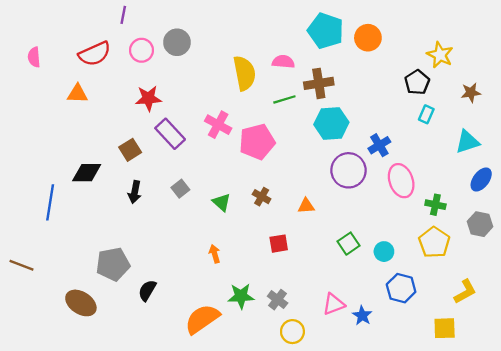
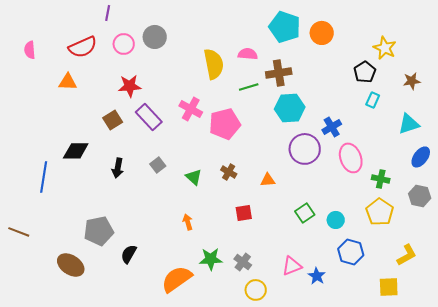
brown square: (130, 150) -> (113, 120), moved

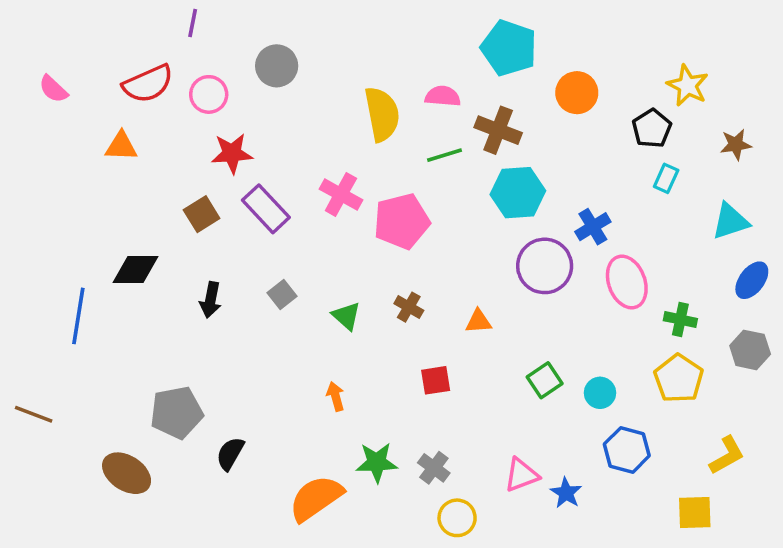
orange circle: (322, 33) -> (577, 93), moved
pink circle: (124, 44) -> (209, 94), moved
pink semicircle: (30, 50) -> (53, 89), turned -42
brown cross: (279, 73) -> (498, 130), turned 30

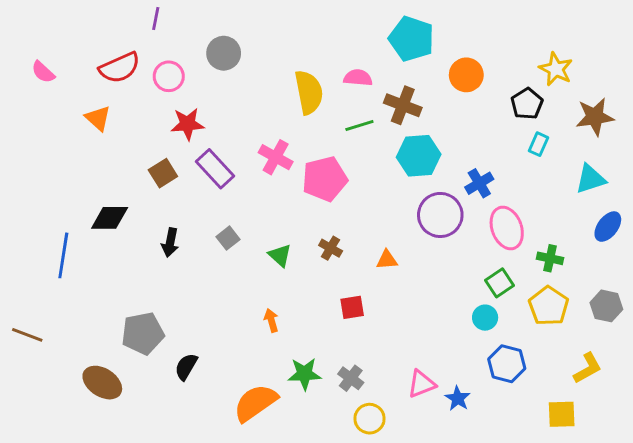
brown star: (736, 144) -> (595, 117), size x1.5
orange triangle: (121, 146) -> (98, 118), turned 40
gray hexagon: (750, 350) -> (606, 306), moved
green square: (545, 380) -> (500, 283), moved

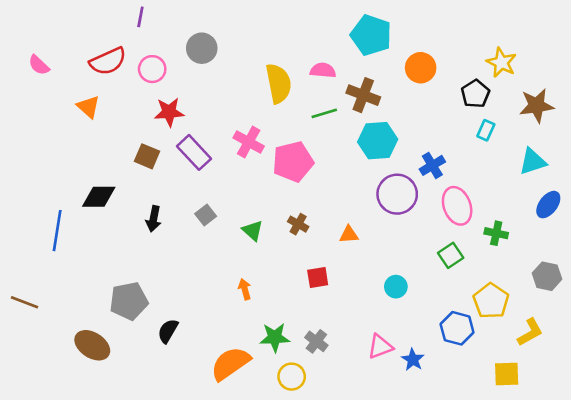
brown square: (163, 173) -> (147, 156), turned -35
yellow pentagon: (549, 306) -> (491, 301), moved
cyan circle: (485, 318) -> (396, 287), moved
yellow circle: (370, 419) -> (292, 377), moved

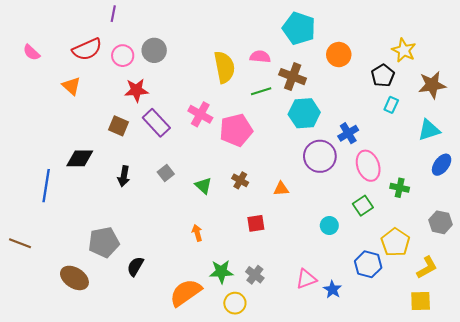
gray circle: (202, 48) -> (154, 50), moved
cyan circle: (396, 287) -> (329, 225), moved
yellow square: (507, 374) -> (421, 301), moved

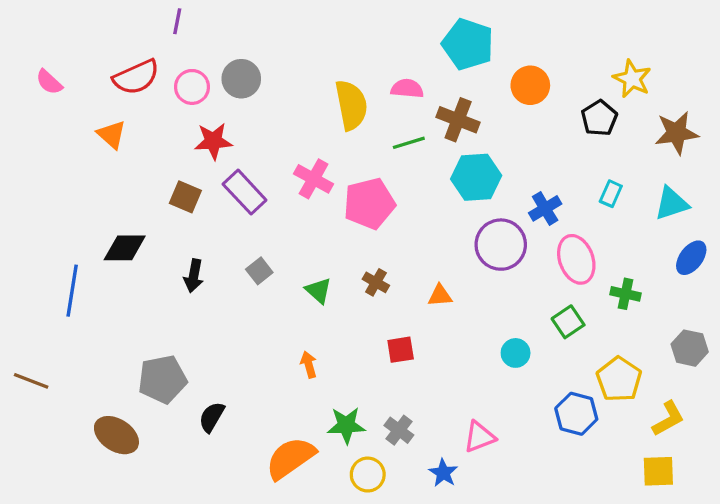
cyan rectangle: (391, 105) -> (611, 194), moved
blue star: (332, 289) -> (443, 473), moved

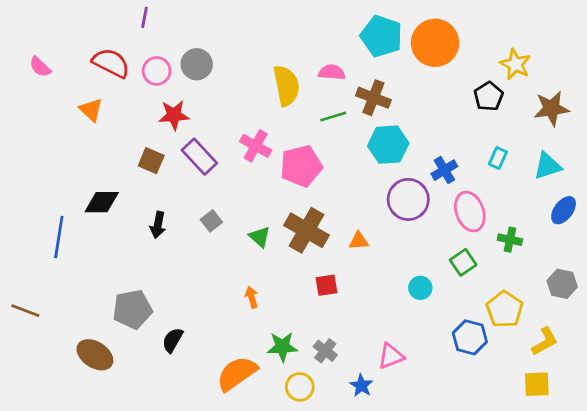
red semicircle: (136, 77) -> (111, 63), turned -129
orange circle: (530, 85) -> (435, 43), moved, size x1.5
brown cross: (376, 282) -> (306, 230), size x2.0

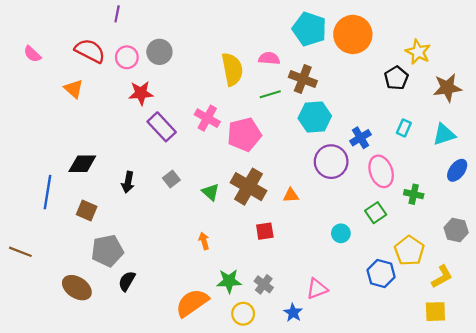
brown square: (151, 161) -> (87, 210), moved
black semicircle: (173, 340) -> (127, 281), moved

